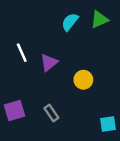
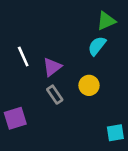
cyan semicircle: (70, 22) -> (97, 46), moved
gray rectangle: (51, 113) -> (55, 95), moved

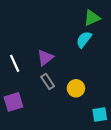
white line: (23, 56) -> (15, 63), moved
yellow circle: (89, 85) -> (76, 88), moved

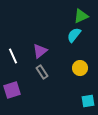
yellow circle: (76, 88) -> (80, 68), moved

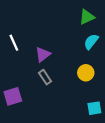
cyan semicircle: (74, 35) -> (91, 42), moved
white line: (13, 56) -> (14, 43), moved

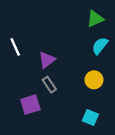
purple square: (13, 96) -> (30, 105), moved
cyan square: (94, 108) -> (90, 117), moved, turned 32

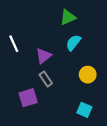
green triangle: (95, 19) -> (68, 17), moved
cyan semicircle: (100, 46) -> (73, 43), moved

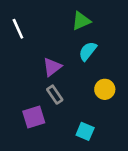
white line: (14, 44) -> (18, 29), moved
cyan square: (84, 110) -> (85, 131), moved

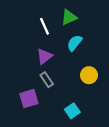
white line: (18, 29) -> (44, 26), moved
cyan square: (85, 131) -> (72, 111), turned 32

